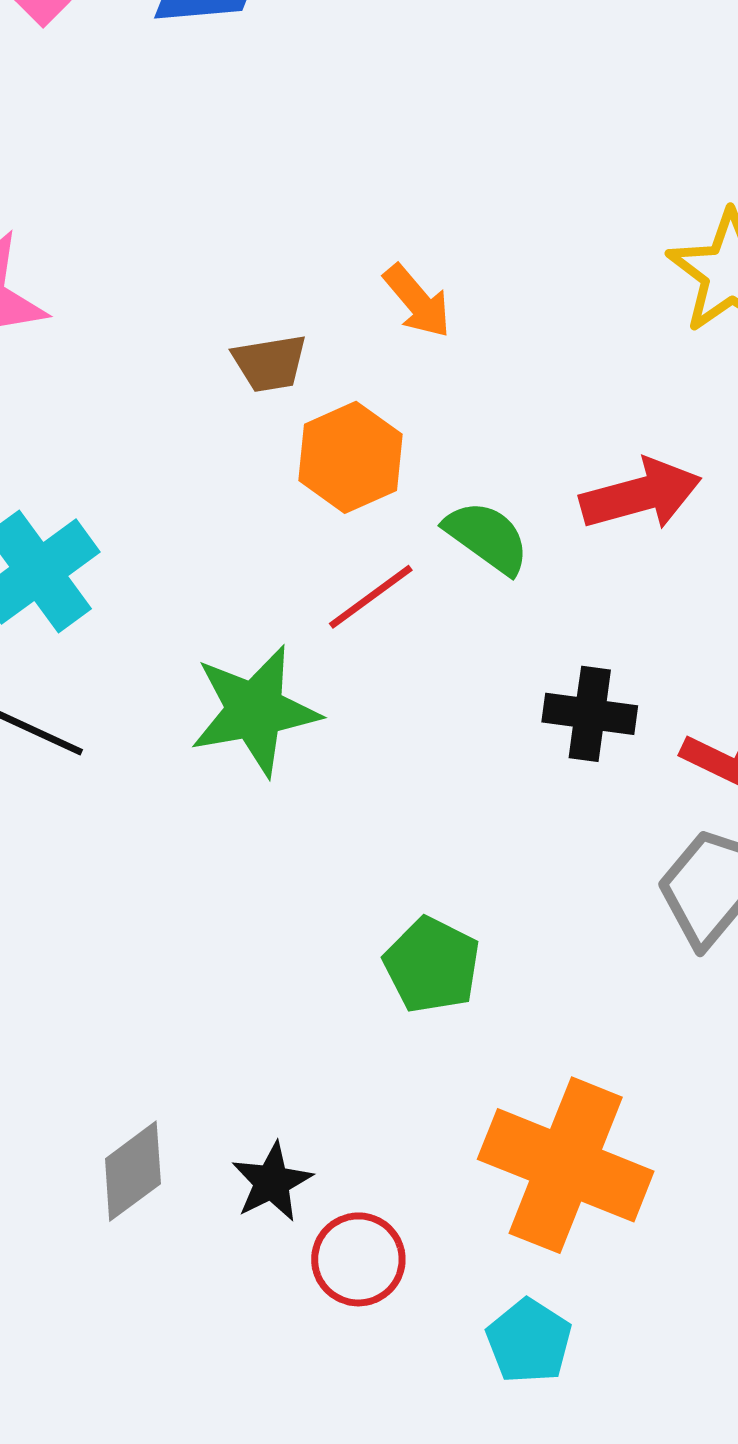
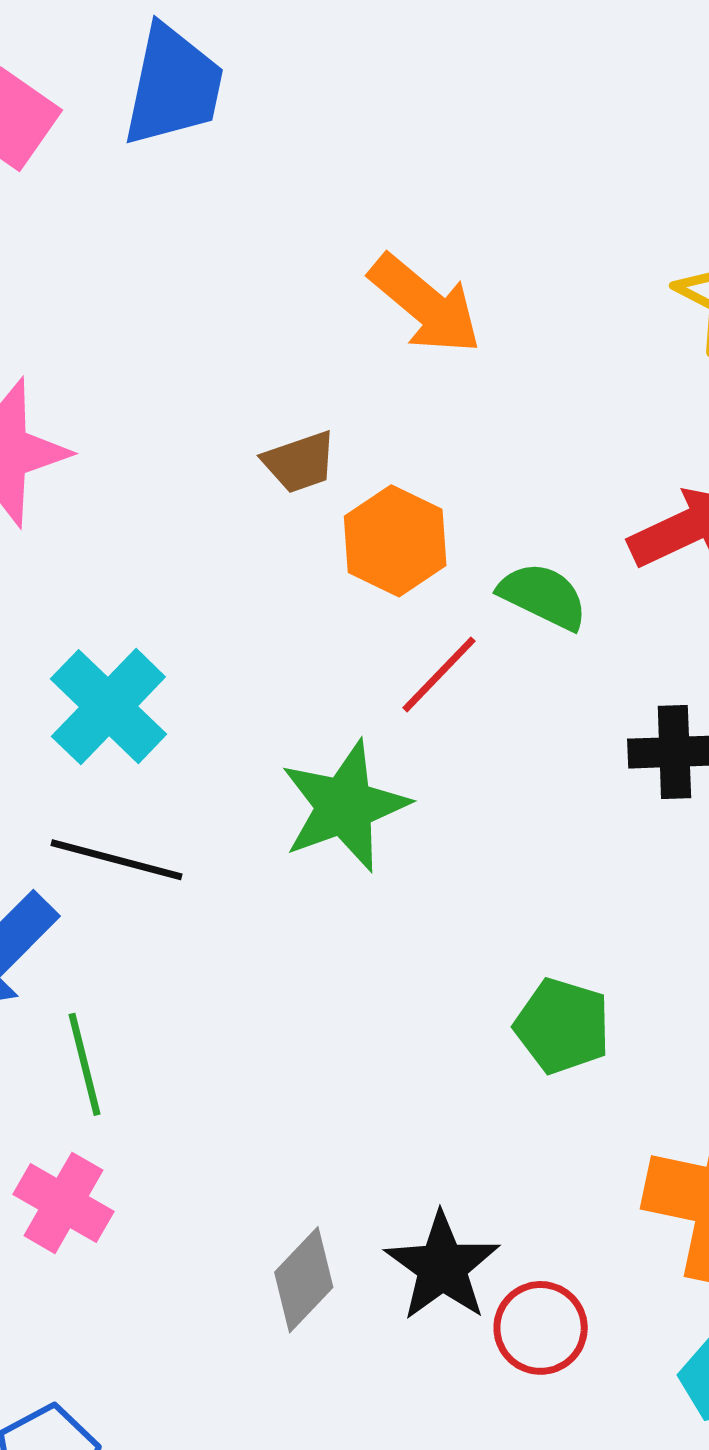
orange arrow: (417, 301) -> (425, 304), moved, size x1.5
black star: (272, 1182) -> (442, 1267), size x1.4

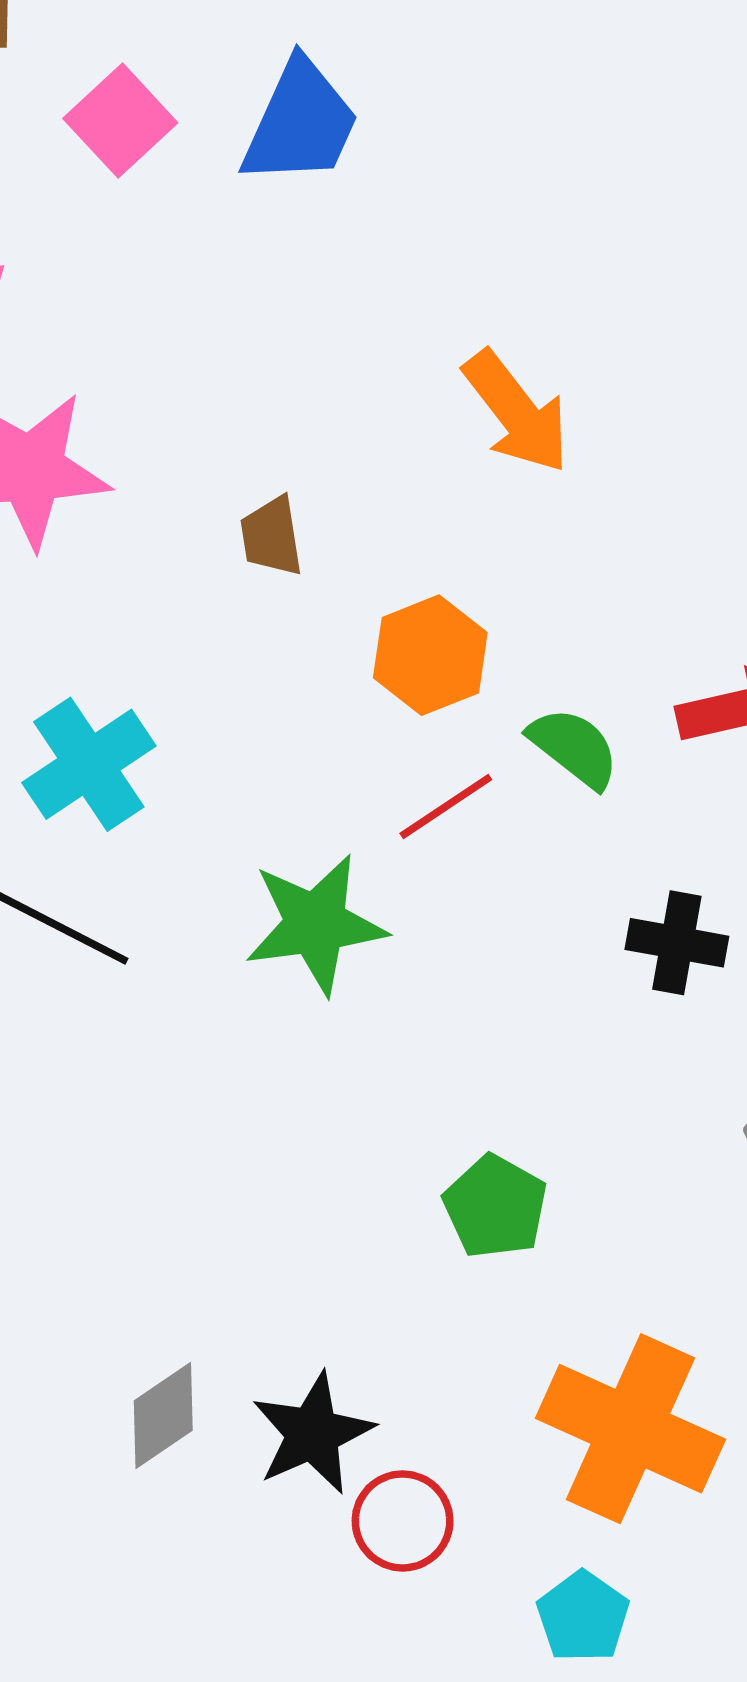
brown trapezoid: (300, 462) -> (272, 536), moved, turned 88

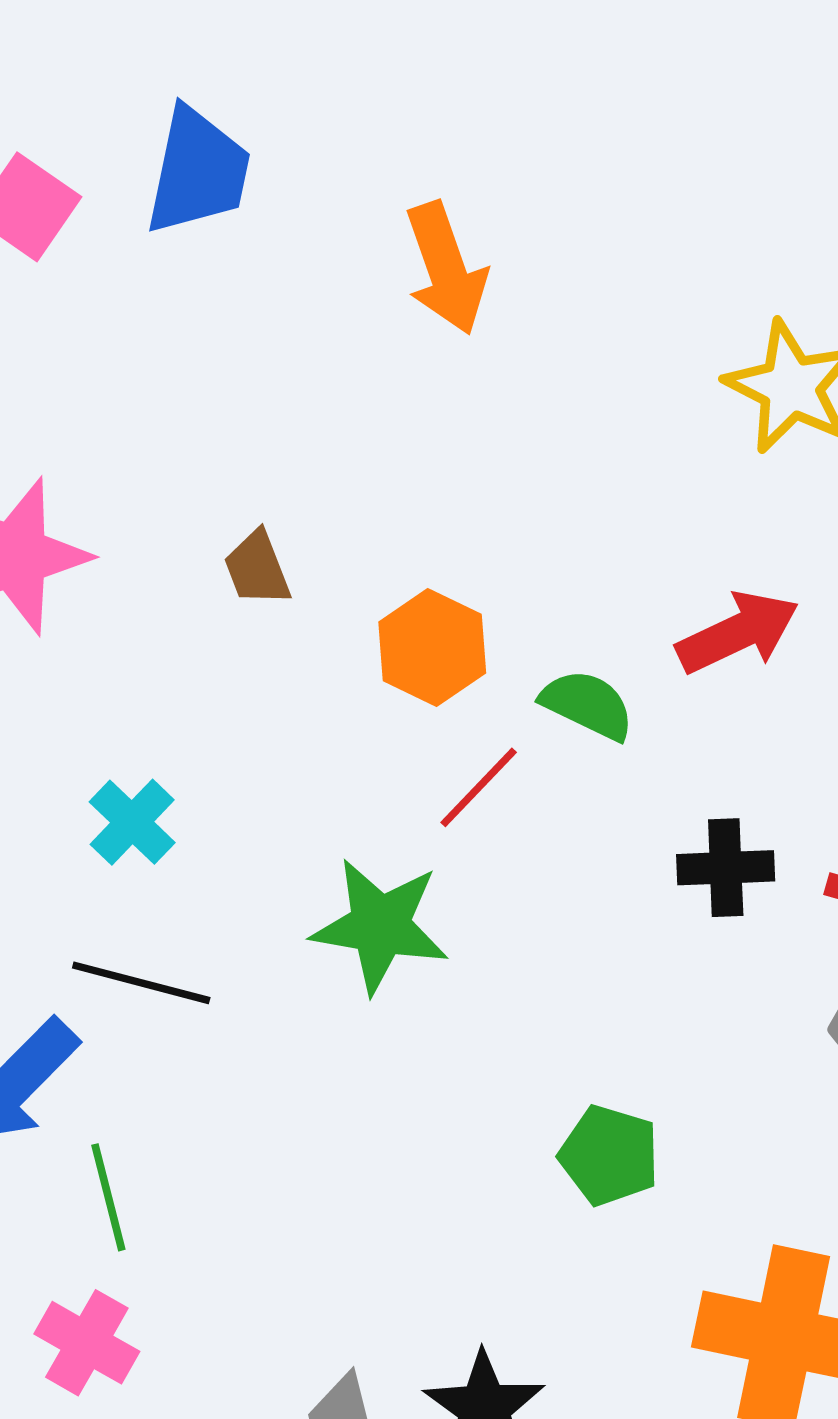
orange arrow: (517, 412) -> (446, 268), moved, turned 31
cyan cross: (89, 764) -> (132, 822), size x0.7
green star: (316, 924) -> (380, 926), turned 30

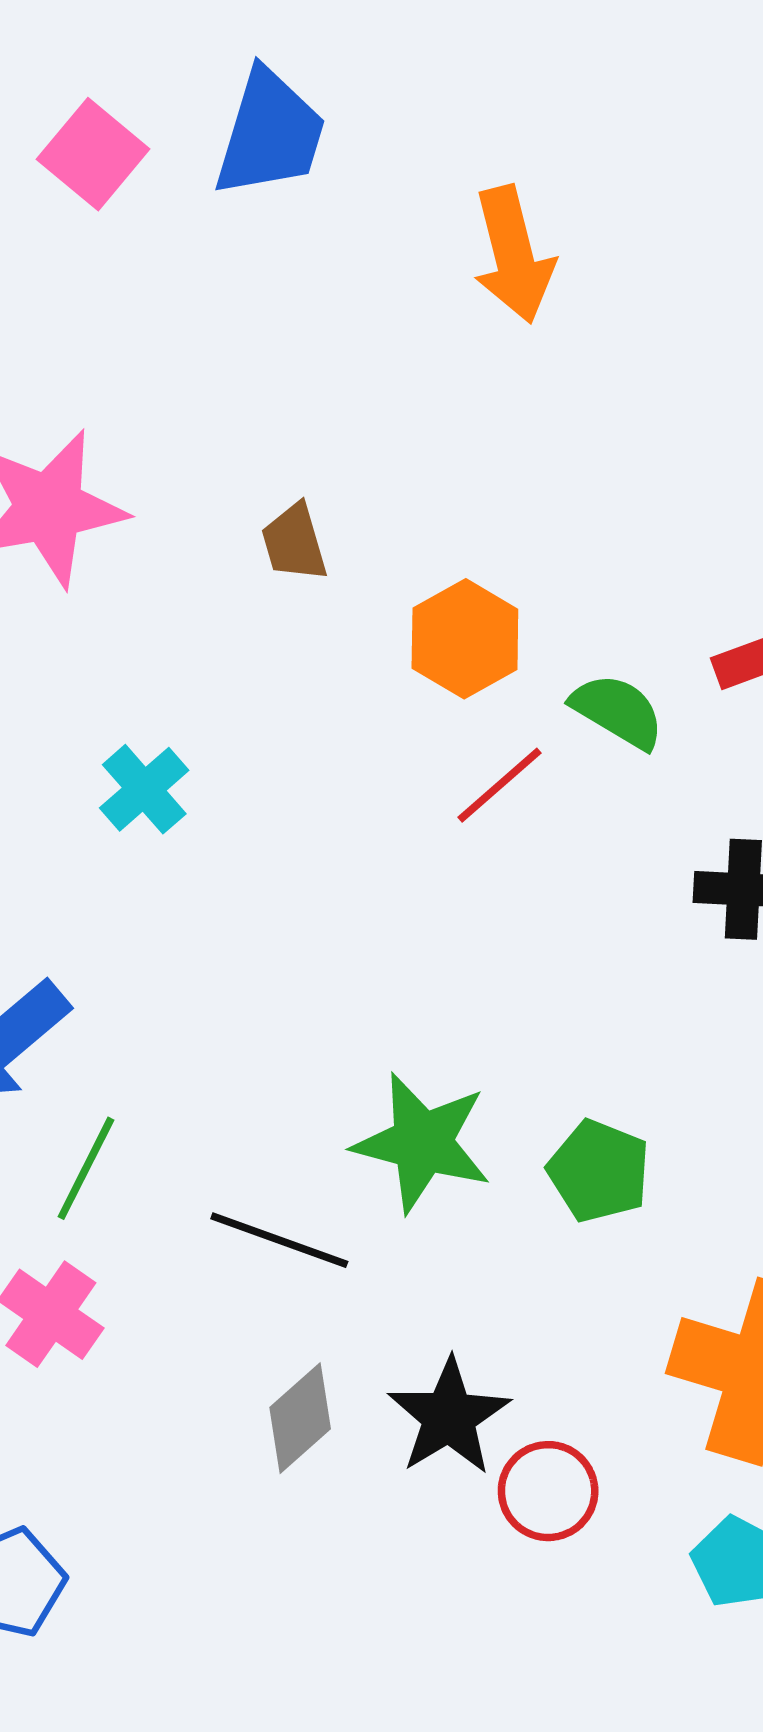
green star: (380, 926) -> (422, 1143), moved
black line: (141, 983) -> (279, 1240), moved
green line: (108, 1197) -> (86, 1168), turned 36

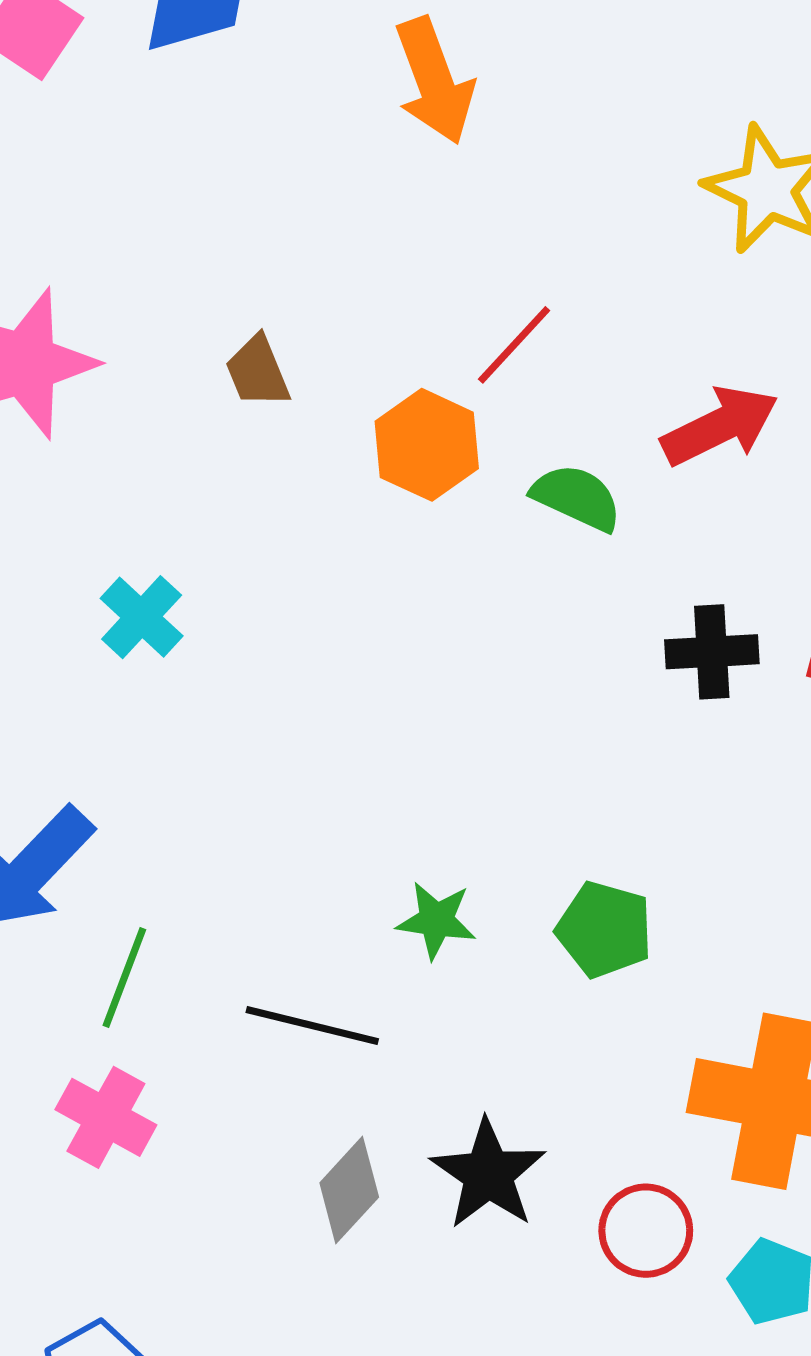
red line: (500, 785) -> (514, 345), moved
green star: (422, 1143) -> (436, 920), size x0.6
red circle: (548, 1491) -> (646, 1231), moved

